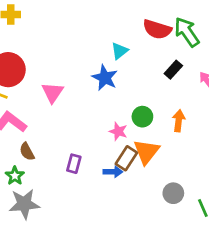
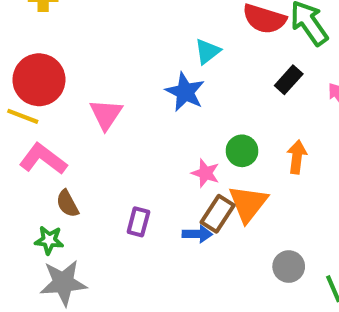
green star: (15, 176) -> (49, 240), turned -30

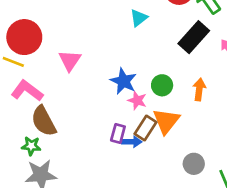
black rectangle: (289, 80) -> (194, 37), size x1.6
blue star: (185, 92) -> (123, 81), moved
brown semicircle: (67, 204) -> (44, 121), size x1.6
purple rectangle: (138, 222) -> (118, 134), moved

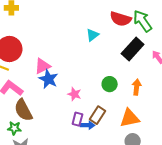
pink triangle: (70, 60) -> (42, 66), turned 30
blue star: (123, 81) -> (48, 79), moved
pink star: (137, 100) -> (74, 94), moved
orange triangle: (166, 121) -> (130, 118), moved, turned 40

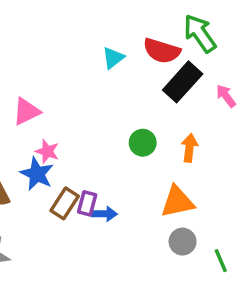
red semicircle: (121, 19) -> (162, 51), moved
blue star: (48, 79) -> (37, 174), moved
pink star: (74, 94) -> (47, 151), moved
brown rectangle: (98, 115) -> (65, 203), moved

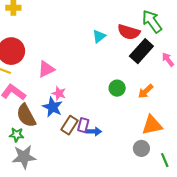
orange arrow: (189, 148) -> (146, 91), turned -140
orange triangle: (177, 202) -> (152, 125), moved

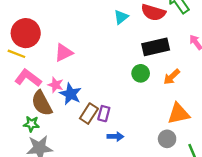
black rectangle: (141, 51) -> (156, 47), moved, turned 35
pink star: (59, 93) -> (56, 85), moved
blue arrow: (94, 131) -> (115, 137), moved

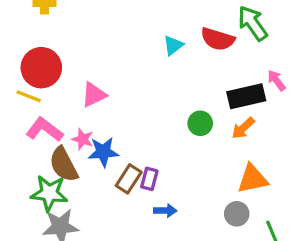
black rectangle: (156, 47) -> (246, 96), moved
blue star: (71, 94) -> (103, 152), turned -30
green star: (31, 124) -> (49, 193), size x1.6

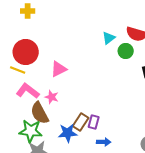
green circle: (200, 123) -> (126, 51), moved
blue star: (103, 152) -> (68, 133), moved

